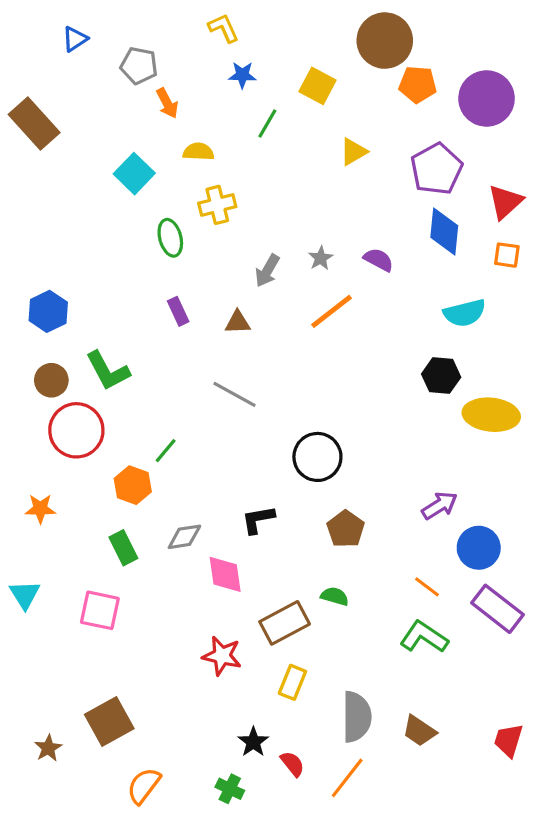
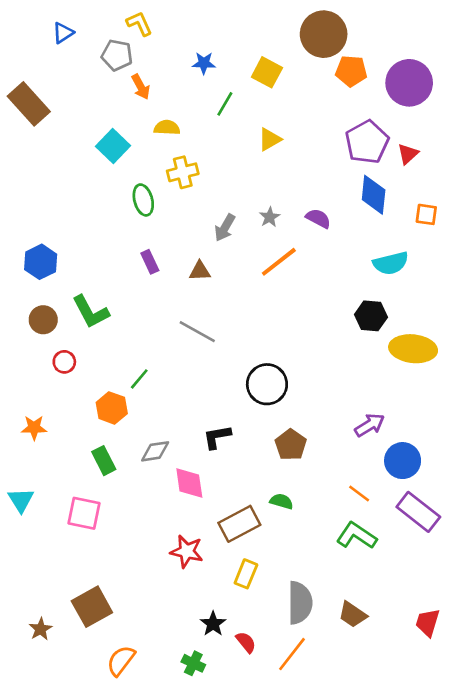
yellow L-shape: (224, 28) -> (139, 24), moved
yellow triangle: (353, 152) -> (270, 139), moved
red triangle: (505, 202) -> (408, 154), moved, size x0.7
red circle: (76, 430) -> (64, 362), size x0.5

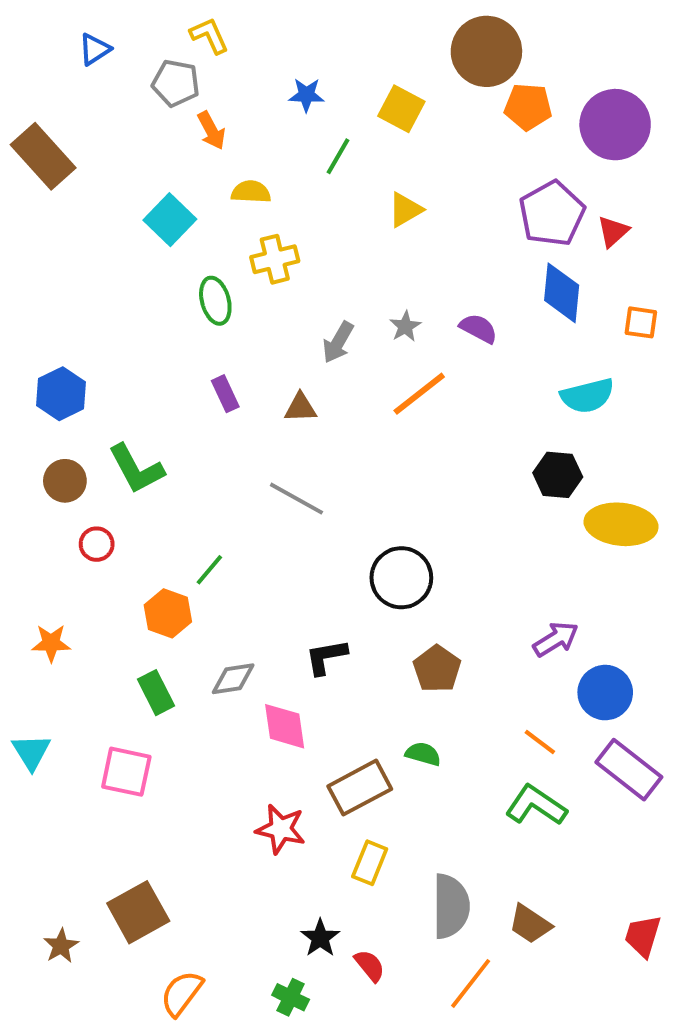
orange line: (292, 654) -> (471, 983), moved

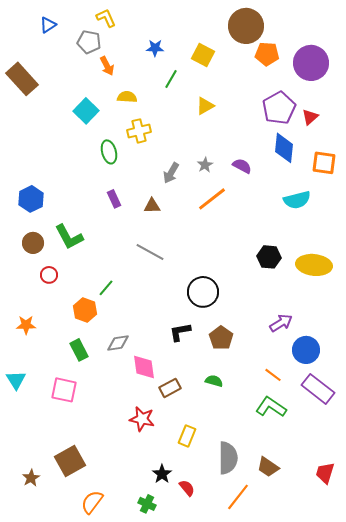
orange square: (641, 322) -> (324, 163), size x1.4
black hexagon: (558, 475) -> (269, 257), moved
black L-shape: (326, 657) -> (180, 332), moved
brown rectangle: (360, 788) -> (170, 388), moved, size x0.7

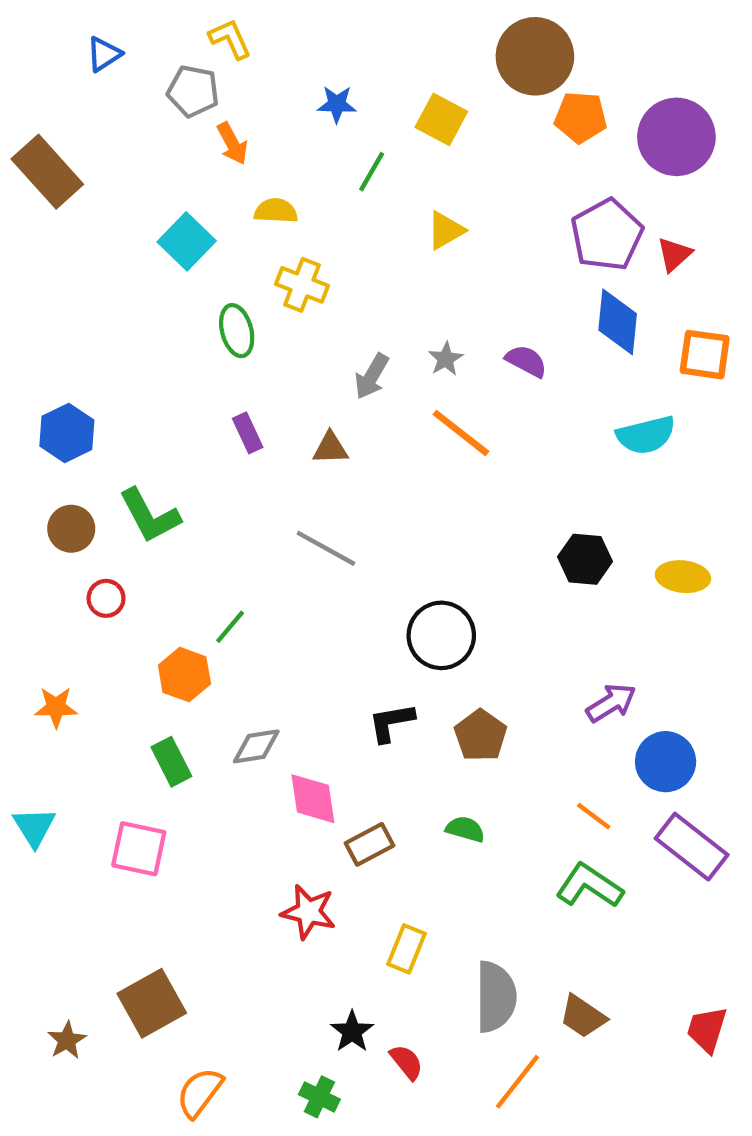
yellow cross: (139, 131) -> (302, 285), turned 35
orange line: (212, 199) -> (461, 433), turned 76
yellow ellipse: (314, 265) -> (683, 577), size x0.7

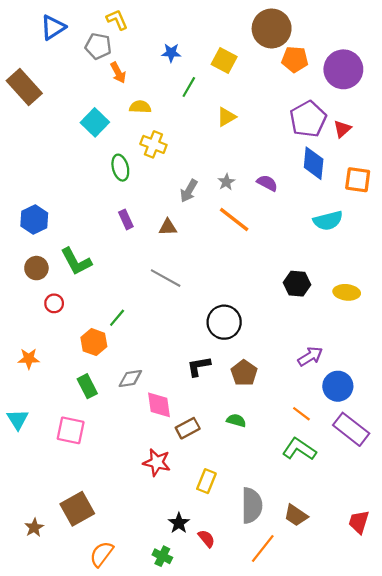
blue triangle: (104, 54) -> (53, 27), size x1.4

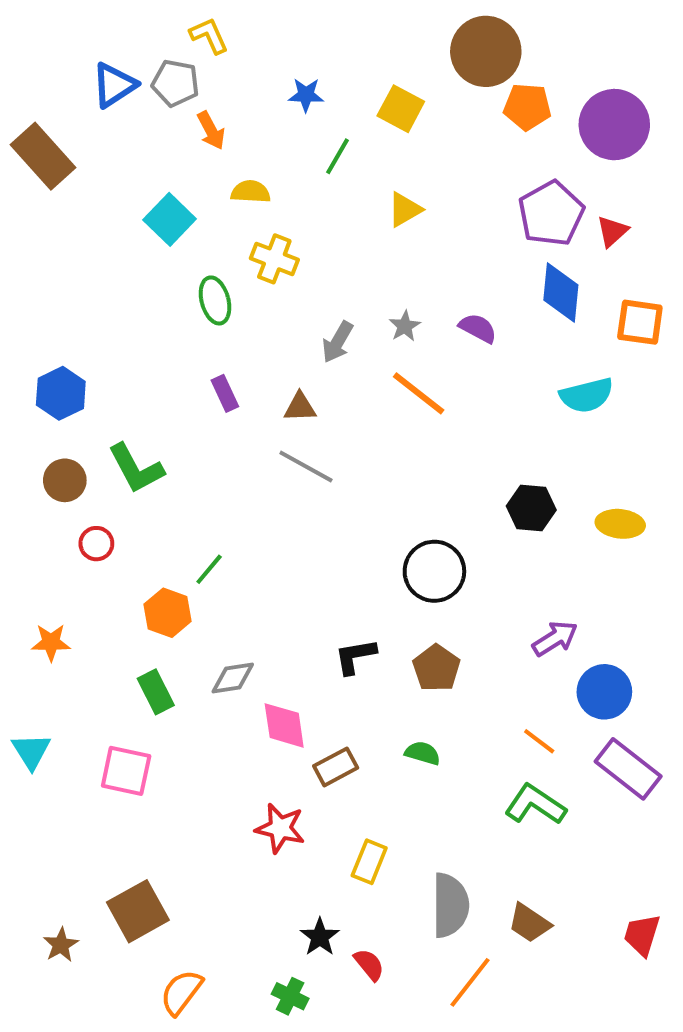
blue triangle: (53, 27) -> (114, 85), moved
gray line: (166, 278) -> (306, 466), moved
black circle: (224, 322) -> (434, 571), moved

